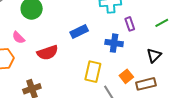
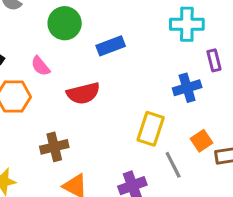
blue rectangle: (79, 31) -> (111, 46), moved
blue cross: (114, 43) -> (187, 88), turned -30

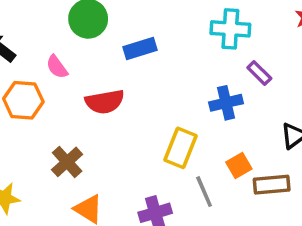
purple rectangle: (214, 60) -> (259, 73), turned -35
brown cross: (54, 147) -> (67, 162), turned -32

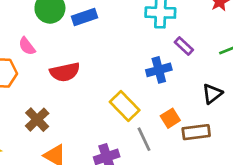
blue rectangle: (140, 48) -> (84, 17), moved
yellow rectangle: (181, 148) -> (125, 106), turned -64

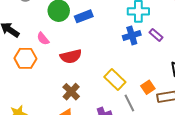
blue cross: (159, 70) -> (132, 35), moved
brown cross: (37, 120) -> (71, 92), moved

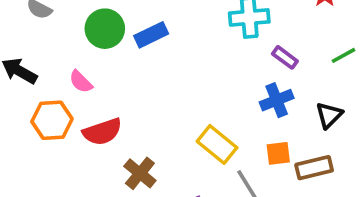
blue cross: (132, 35) -> (277, 100), moved
red semicircle: (71, 56) -> (102, 132), moved
orange square: (148, 87) -> (278, 153), turned 32

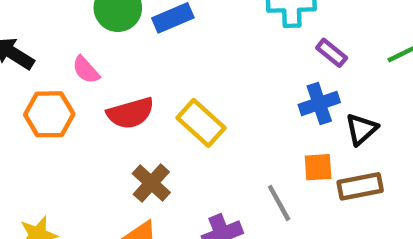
black triangle: (329, 115) -> (361, 129), moved
red semicircle: (102, 132) -> (130, 113), moved
yellow rectangle: (217, 144) -> (201, 123), moved

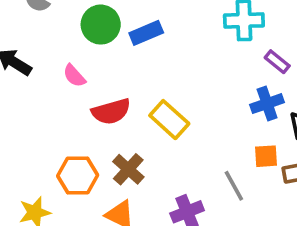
orange hexagon: (49, 114) -> (78, 175), moved

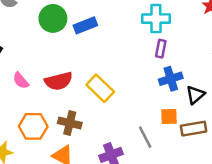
purple rectangle: (277, 62) -> (161, 49), moved, turned 60
pink semicircle: (74, 76) -> (21, 81), moved
brown cross: (128, 169) -> (70, 123), turned -30

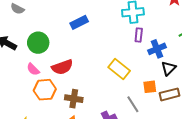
green circle: (53, 18) -> (38, 43), moved
blue cross: (171, 79) -> (157, 49), moved
yellow rectangle: (100, 88) -> (119, 69), moved
orange hexagon: (33, 126) -> (45, 90), moved

